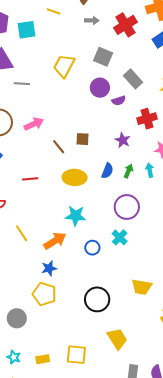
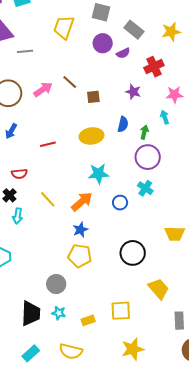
brown line: (59, 147) -> (70, 82), moved
green arrow: (128, 171) -> (144, 132), moved
cyan star: (14, 357) -> (59, 313), moved

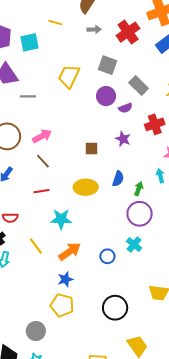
brown line: (70, 82) -> (43, 161), moved
purple star: (133, 92) -> (123, 139), moved
cyan star: (98, 174) -> (61, 219), moved

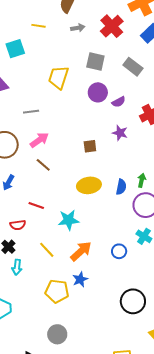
gray rectangle: (139, 86) -> (133, 67), moved
gray line: (28, 96) -> (31, 112), moved
blue semicircle: (118, 179) -> (121, 187), moved
red line: (41, 191) -> (36, 205), moved, turned 35
yellow pentagon: (62, 305) -> (57, 291), moved

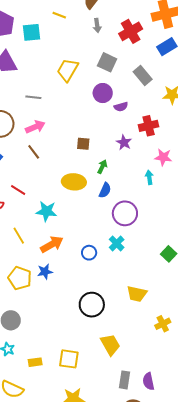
gray arrow: (78, 28) -> (97, 26), turned 80
purple star: (120, 133) -> (124, 142), moved
green arrow: (142, 180) -> (102, 167), moved

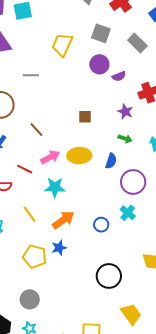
pink arrow: (35, 127) -> (50, 157), moved
green arrow: (102, 167) -> (125, 139), moved, turned 88

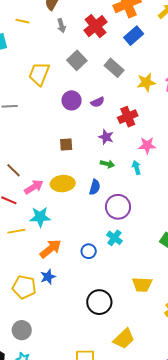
gray square: (101, 33) -> (77, 60), turned 30
purple circle: (99, 64) -> (72, 100), moved
brown line: (36, 130) -> (13, 170), moved
yellow line: (30, 214) -> (16, 231), moved, turned -60
yellow trapezoid: (131, 314) -> (124, 339), turned 85

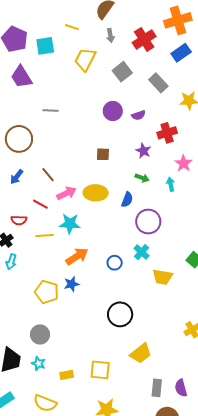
yellow trapezoid: (39, 74) -> (85, 59), moved
pink star: (147, 145) -> (183, 163), turned 30
yellow trapezoid: (142, 284) -> (162, 277), moved

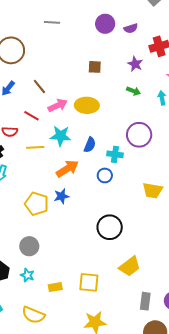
gray line: (51, 111) -> (52, 22), moved
blue semicircle: (127, 200) -> (90, 145), moved
cyan cross: (142, 252) -> (115, 154), moved, turned -35

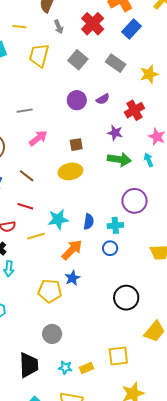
green arrow: (133, 91) -> (119, 159), size x1.6
pink arrow: (58, 105) -> (38, 138), moved
yellow ellipse: (87, 105) -> (70, 171), moved
cyan star: (27, 275) -> (65, 368), moved

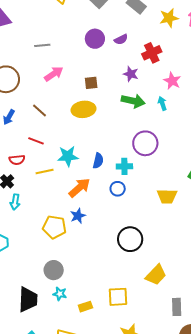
cyan star: (65, 368) -> (60, 294), moved

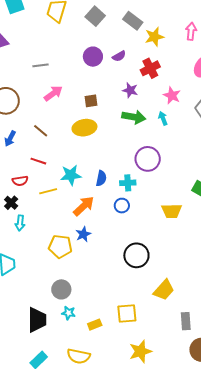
yellow star: (169, 18) -> (154, 37), moved

